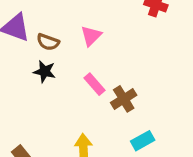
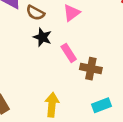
black star: (45, 72) -> (42, 37), moved
brown cross: (124, 99) -> (91, 69), turned 35

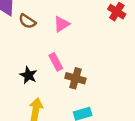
black star: (42, 37) -> (28, 75), moved

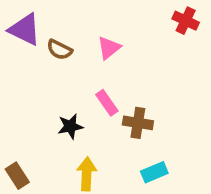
black star: (28, 75) -> (70, 126), turned -30

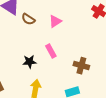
brown cross: (138, 123) -> (81, 66), moved

